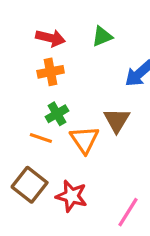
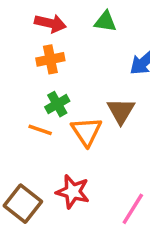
green triangle: (102, 36) -> (105, 22), turned 30
brown square: (30, 185) -> (23, 204), moved

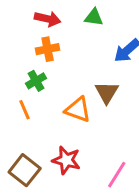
green cross: (57, 104) -> (36, 81), moved
orange line: (40, 130) -> (25, 110), moved, turned 48
orange triangle: (86, 132) -> (78, 110), turned -36

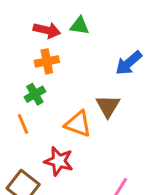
green triangle: (94, 17) -> (80, 26), moved
red star: (66, 160) -> (59, 161), moved

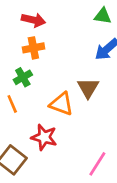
green triangle: (80, 26) -> (103, 16), moved

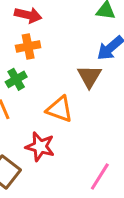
brown triangle: (88, 88) -> (89, 76), moved

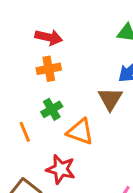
green cross: (16, 79) -> (52, 109), moved

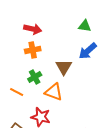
brown triangle: (110, 99) -> (64, 67), moved
orange line: (25, 132) -> (17, 92), turned -40

